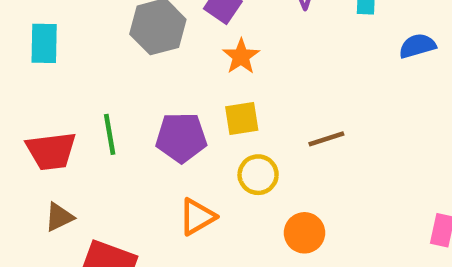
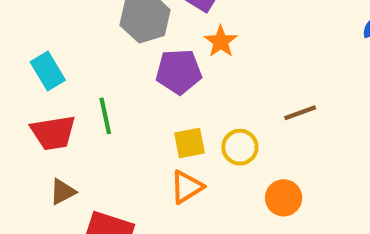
cyan rectangle: (44, 43) -> (48, 71), moved, turned -30
yellow square: (242, 119) -> (190, 143), moved
purple pentagon: (181, 138) -> (179, 72), moved

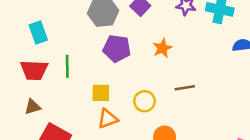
orange star: (221, 41) -> (162, 48), moved
yellow square: (190, 143) -> (101, 93), moved

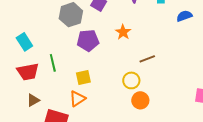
yellow circle: (144, 101) -> (131, 80), moved
orange triangle: (108, 119) -> (77, 99), moved

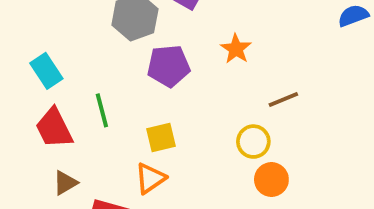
red trapezoid: (28, 72) -> (54, 128), turned 75

